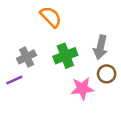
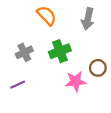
gray arrow: (101, 47) -> (88, 19), moved
purple line: (14, 80) -> (18, 85), moved

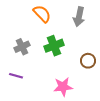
pink star: (76, 81) -> (63, 87), moved
purple line: (18, 85) -> (16, 76), turned 40

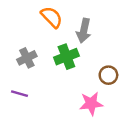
gray arrow: (79, 17) -> (84, 31), moved
pink star: (63, 87) -> (91, 104), moved

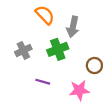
purple line: (20, 94) -> (43, 82), moved

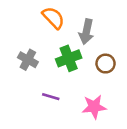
gray cross: (23, 50) -> (28, 60), turned -35
brown circle: (94, 66) -> (106, 64), moved

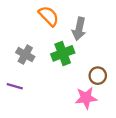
brown circle: (106, 64) -> (98, 76), moved
purple line: (51, 97) -> (15, 86), moved

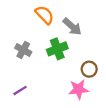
gray arrow: (79, 29) -> (72, 27), turned -60
purple line: (15, 86) -> (20, 90), moved, turned -48

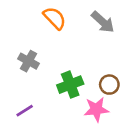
gray arrow: (72, 27) -> (103, 22), moved
green cross: (57, 49) -> (70, 85), moved

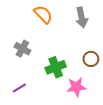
gray arrow: (103, 22) -> (82, 17), turned 36
brown circle: (109, 85) -> (91, 59), moved

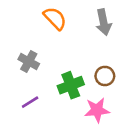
brown circle: (91, 59) -> (105, 76), moved
purple line: (19, 88) -> (30, 102), moved

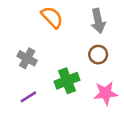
brown circle: (105, 76) -> (98, 55), moved
pink star: (97, 110) -> (106, 93), moved

